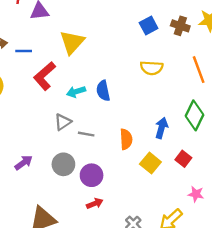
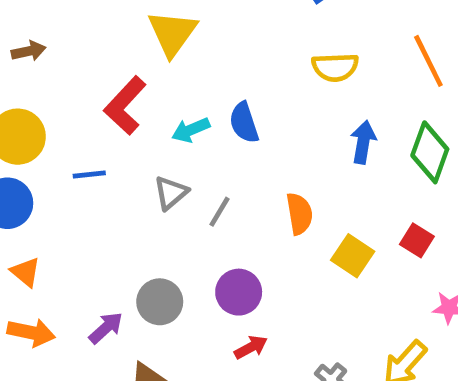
blue line: (24, 51) -> (89, 175), moved
blue arrow: (161, 128) -> (363, 142), moved
gray line: (86, 134) -> (219, 212), turned -63
purple arrow: (24, 163) -> (106, 328), moved
gray circle: (63, 164) -> (160, 302), moved

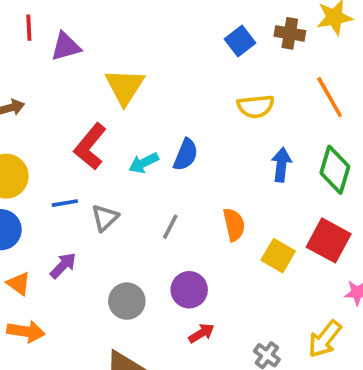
blue semicircle: (244, 123) -> (186, 155), turned -136
gray triangle: (171, 193) -> (105, 218), moved
red square: (417, 240) -> (329, 240), size x1.6
purple arrow: (106, 328) -> (63, 266), moved

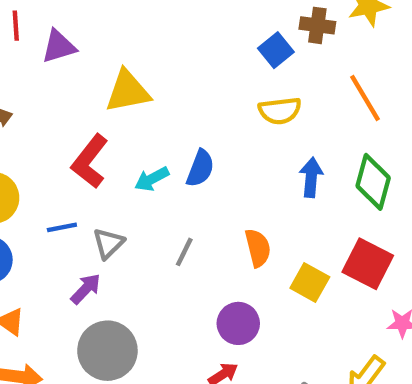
blue square: (240, 41) -> (276, 50), moved
yellow triangle: (125, 87) -> (128, 91), turned 48
purple arrow: (63, 266) -> (86, 289), moved
purple circle: (189, 290) -> (238, 323), moved
gray circle: (127, 301) -> (107, 351), moved, size x1.4

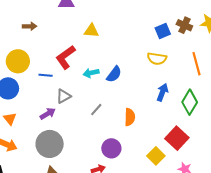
yellow triangle: (128, 91) -> (91, 31), size x0.7
blue line: (62, 227) -> (46, 75), moved
yellow square: (310, 283) -> (156, 156), moved

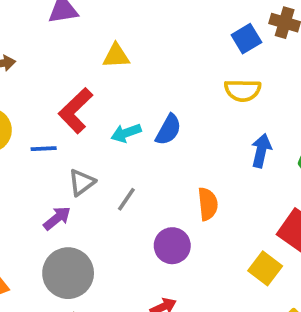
gray line: (96, 110) -> (126, 199), moved
purple circle: (111, 148) -> (172, 246), moved

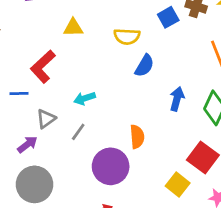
yellow semicircle: (243, 90) -> (127, 36), moved
blue semicircle: (168, 130) -> (144, 66), moved
cyan arrow: (126, 133) -> (85, 98), moved
purple circle: (172, 246) -> (111, 166), size x1.4

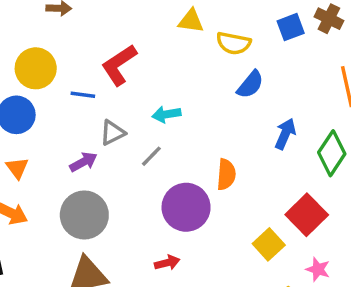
yellow triangle: (73, 28) -> (191, 21), moved

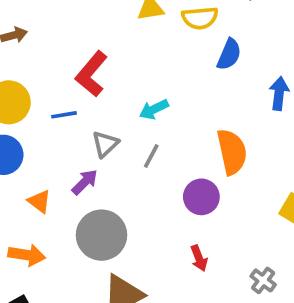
orange triangle: (17, 168) -> (39, 201), moved
orange semicircle: (226, 174) -> (232, 152), size x1.4
purple circle: (186, 207) -> (201, 197), size x0.7
red arrow: (167, 263) -> (199, 258), turned 100

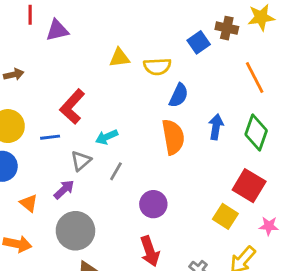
cyan arrow: (154, 109) -> (107, 137), moved
orange semicircle: (232, 152) -> (173, 137), moved
red arrow: (199, 258) -> (150, 251), size x1.5

